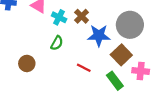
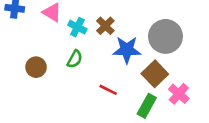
brown circle: (27, 63) -> (36, 67), moved
pink cross: (141, 71) -> (179, 94), turned 35
green rectangle: (115, 81) -> (147, 106), turned 66

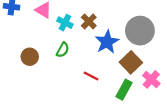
blue star: (127, 50) -> (107, 42), turned -30

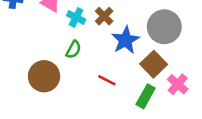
brown circle: (30, 57) -> (44, 76), moved, size x1.5

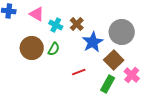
brown circle: (44, 76) -> (32, 48), moved
red line: (107, 80) -> (79, 72), turned -48

